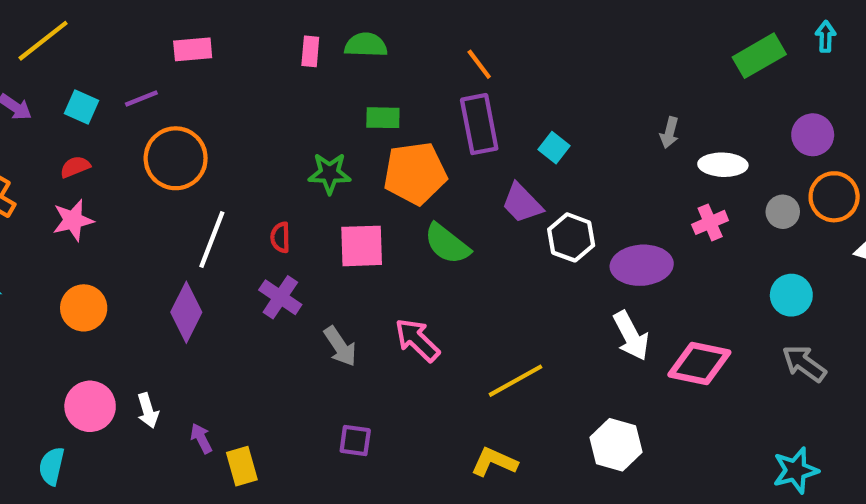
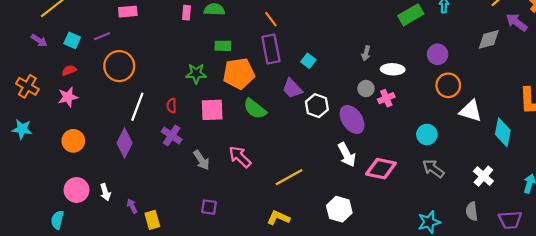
gray circle: (783, 212) -> (366, 89), moved
purple ellipse: (642, 265) -> (352, 119), turned 60

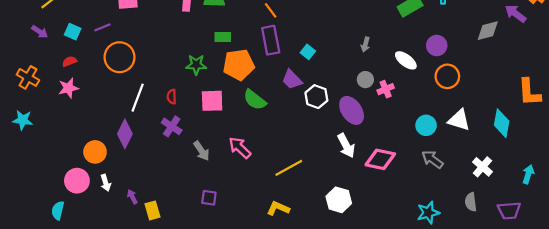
white ellipse: (393, 69) -> (406, 60), moved, turned 35
white triangle: (471, 111) -> (459, 120), moved
orange circle: (73, 141) -> (95, 152), moved

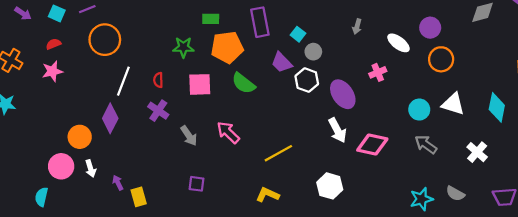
gray circle: (365, 80) -> (313, 52), moved
gray semicircle: (471, 202) -> (455, 194), moved, turned -54

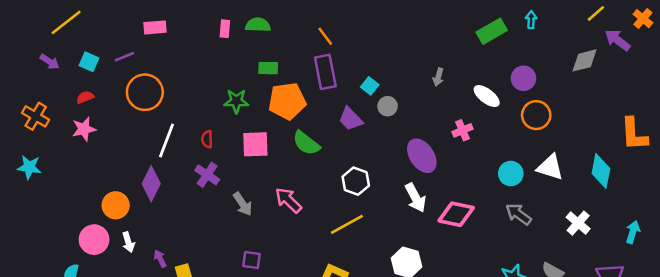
white hexagon: (307, 80) -> (356, 181), moved

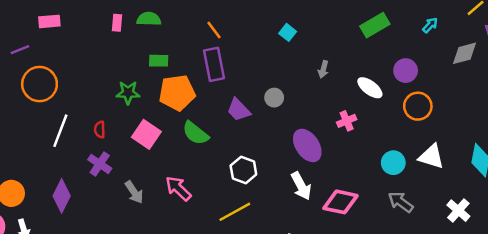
cyan arrow: (531, 20) -> (430, 25), moved, turned 42
cyan square: (370, 86) -> (288, 32), moved
pink square: (255, 144) -> (146, 134), turned 36
purple diamond: (151, 184) -> (62, 196), moved

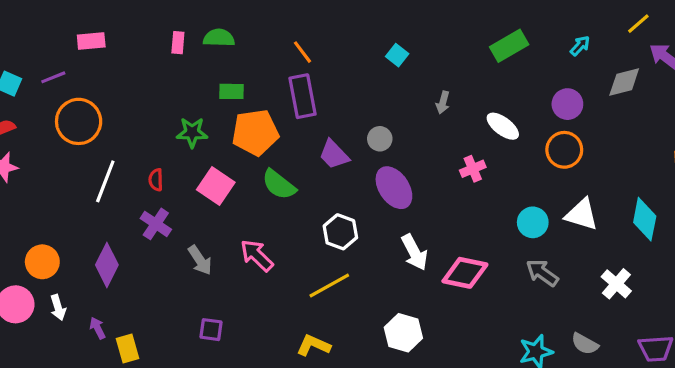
purple circle: (406, 71) -> (567, 104), moved
purple ellipse: (307, 145) -> (394, 188), moved

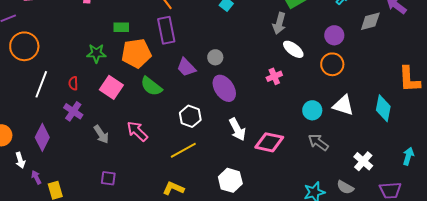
gray arrow: (443, 103) -> (279, 23), moved, size x1.5
white cross: (616, 284) -> (363, 161), moved
white arrow: (58, 308) -> (20, 160), moved

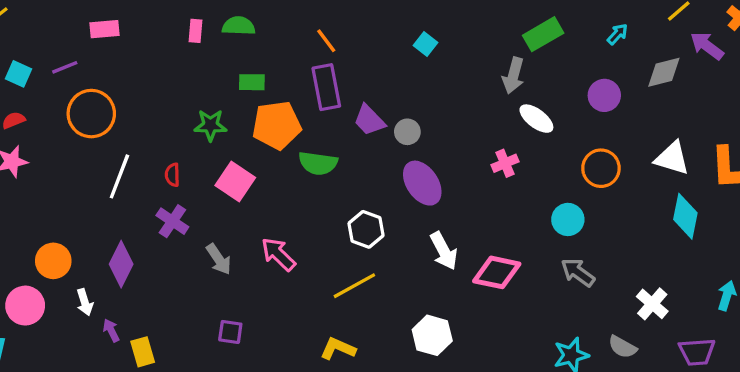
orange circle: (332, 64) -> (601, 168), moved
purple trapezoid: (186, 67) -> (369, 120), moved
green semicircle: (151, 86) -> (318, 163), moved, turned -30
white triangle: (343, 105) -> (672, 158), moved

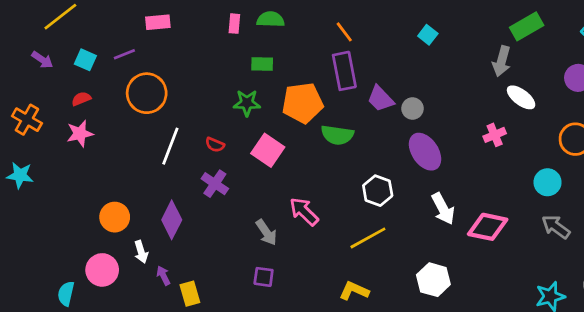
green rectangle: (252, 82) -> (262, 64), moved
red semicircle: (172, 175) -> (215, 145), turned -66
gray arrow: (219, 259) -> (266, 232), moved
pink circle: (25, 306) -> (102, 270), moved

